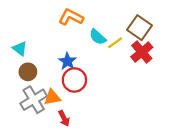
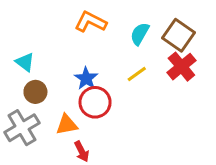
cyan semicircle: (98, 37) -> (140, 34), moved, turned 78
yellow line: (115, 43) -> (137, 74), moved
gray cross: (34, 100) -> (22, 128), moved

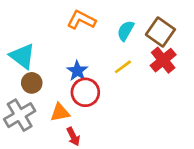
cyan triangle: (25, 62) -> (22, 56), size x1.5

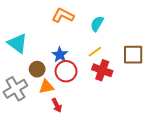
brown square: (160, 32) -> (133, 55), moved, turned -35
red cross: (163, 60) -> (102, 70), moved, turned -30
brown circle: (32, 83) -> (37, 69), moved

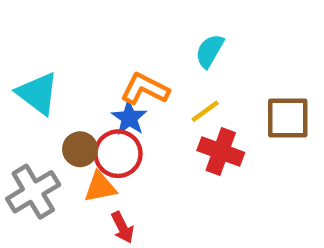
orange L-shape: (63, 15) -> (145, 89), moved
red circle: (66, 71) -> (118, 154), moved

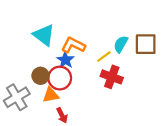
cyan semicircle: (210, 51) -> (121, 44), moved
cyan triangle: (38, 93) -> (44, 35), moved
brown square: (288, 118) -> (146, 44), moved

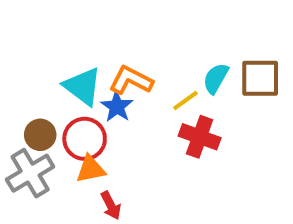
cyan triangle: (44, 35) -> (83, 86), moved
brown circle: (41, 76) -> (40, 135), moved
red circle: (60, 78) -> (85, 139), moved

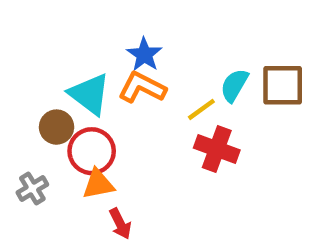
blue star: (117, 107) -> (144, 55), moved
brown circle: (40, 135) -> (57, 127), moved
gray cross: (30, 173) -> (32, 188), size x0.6

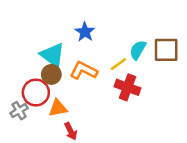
orange L-shape: (142, 88) -> (84, 71), moved
brown circle: (57, 127) -> (51, 74), moved
red circle: (92, 151) -> (36, 93), moved

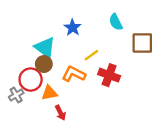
cyan semicircle: (138, 50) -> (116, 22), moved, turned -56
yellow line: (118, 64) -> (91, 55), moved
orange L-shape: (84, 71) -> (74, 74), moved

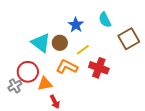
blue star: (73, 28) -> (76, 25), moved
brown square: (142, 43) -> (129, 39), turned -30
brown circle: (44, 64) -> (60, 43), moved

